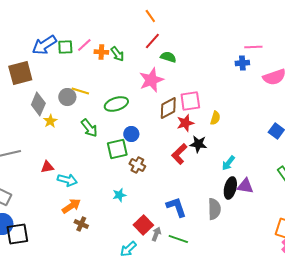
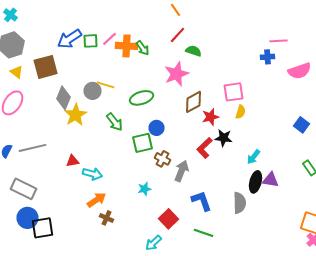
orange cross: (101, 52) -> (126, 46), size x1.5
pink square: (190, 101) -> (234, 92), moved
yellow star: (50, 121) -> (76, 115), size x1.6
gray arrow: (156, 234) -> (182, 171), moved, size x1.5

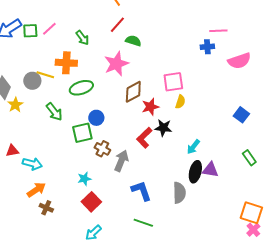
orange cross: (126, 46) -> (66, 63), moved
yellow star: (76, 115) -> (15, 105), size x0.7
red square: (168, 219) -> (91, 202), moved

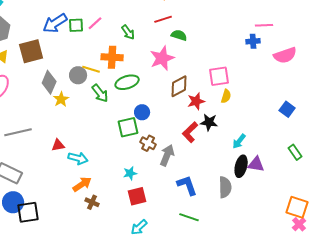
red line: (117, 25) -> (163, 19), turned 30
green arrow: (54, 112) -> (100, 93), moved
red square: (91, 202) -> (137, 196), turned 30

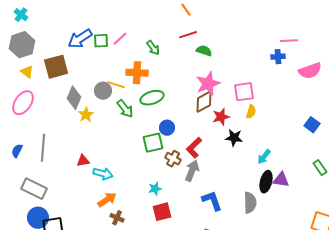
pink star: (162, 58) -> (208, 84), moved
gray line: (18, 132) -> (43, 148), turned -72
red L-shape: (190, 132) -> (194, 148), moved

